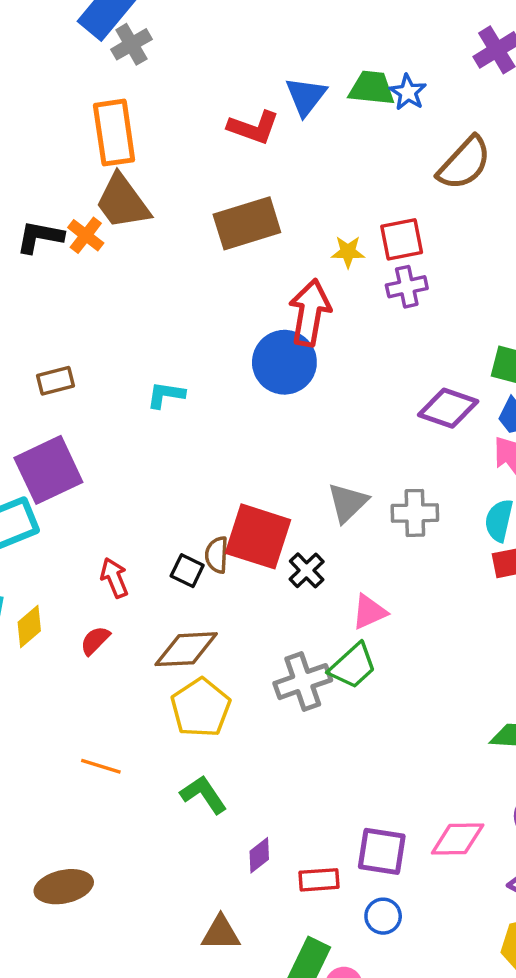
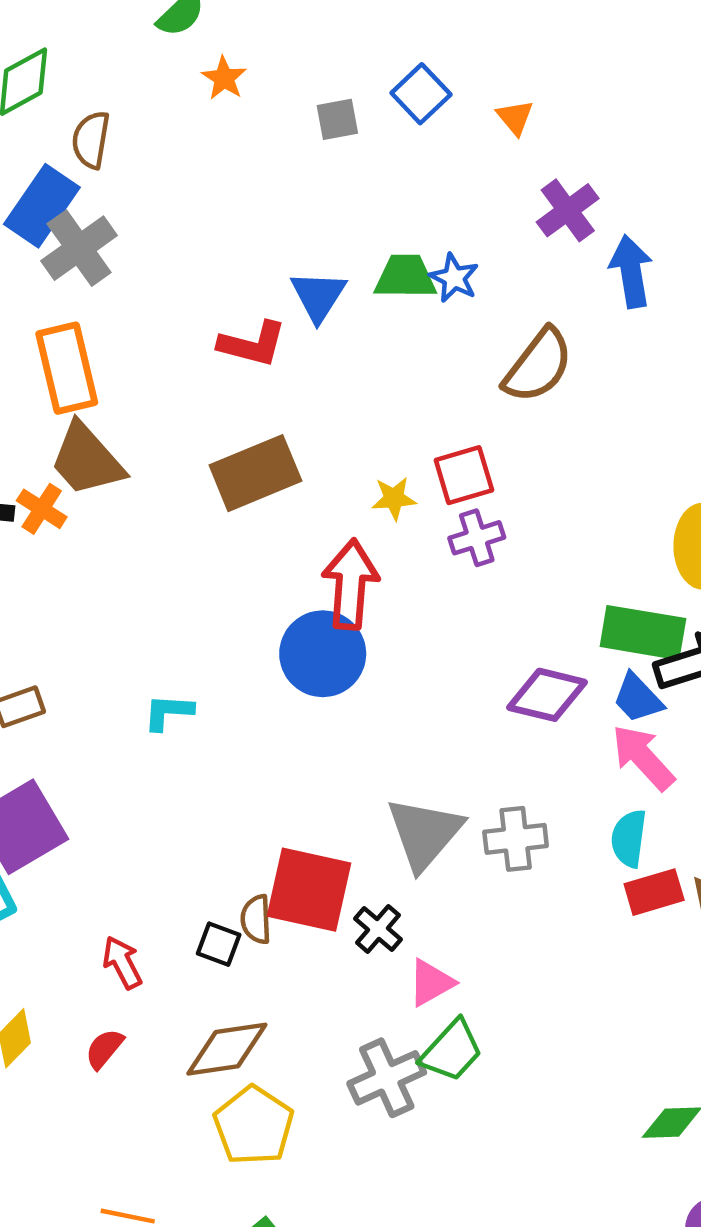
gray cross: (131, 44) -> (79, 248), size x1.4
gray triangle: (348, 503) -> (424, 833), size x1.4
pink triangle: (369, 612) -> (431, 983), moved

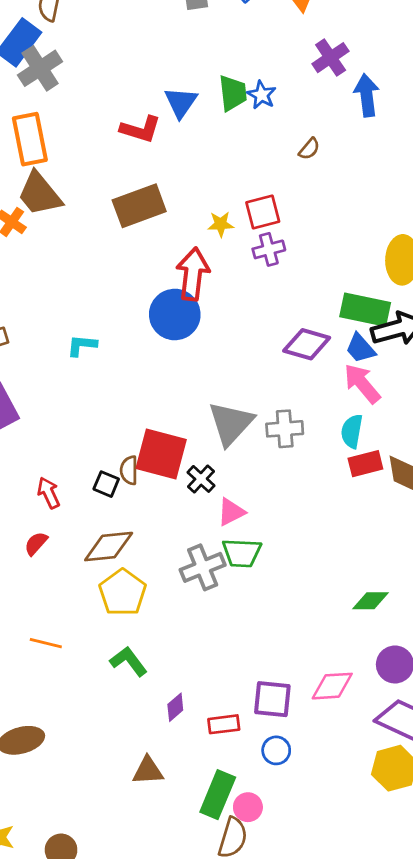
green trapezoid: (405, 277) -> (233, 93), turned 81
brown semicircle: (538, 366) -> (309, 149), size x0.5
green trapezoid: (452, 1051) -> (242, 553), turned 48

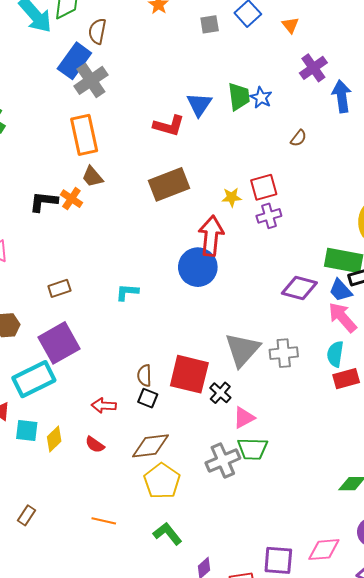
brown trapezoid: (40, 194) -> (92, 177), size x0.6
brown semicircle: (129, 470) -> (144, 376), moved
red arrow: (49, 493) -> (104, 406), turned -60
red semicircle: (36, 543) -> (95, 445), turned -96

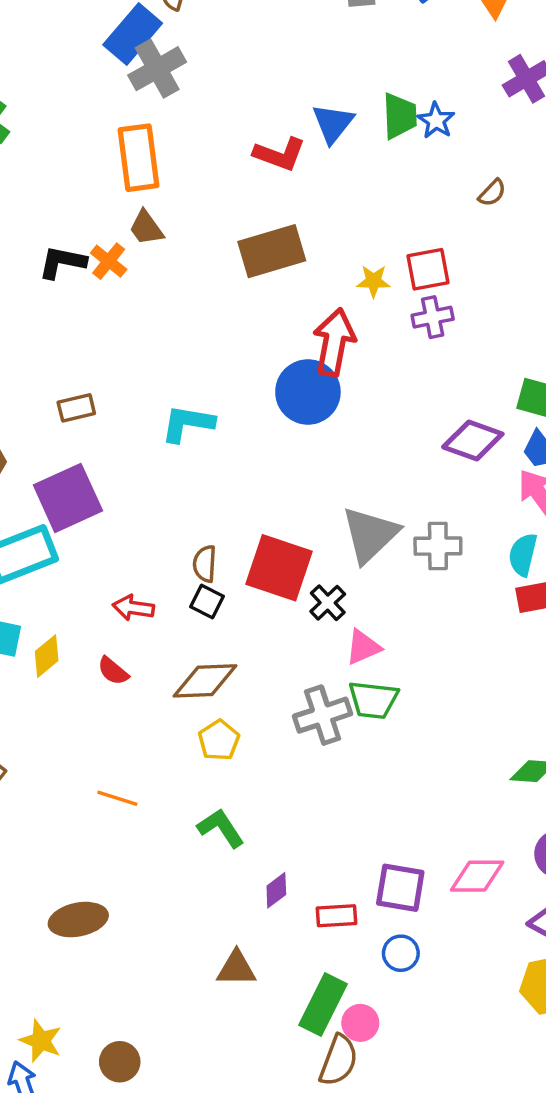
cyan L-shape: (127, 292) -> (188, 423), size x1.4
yellow pentagon: (162, 481) -> (219, 740), size x0.7

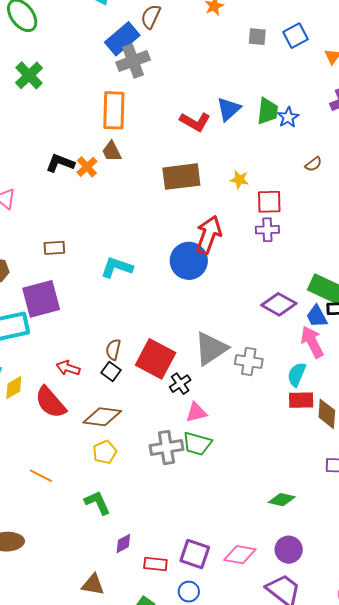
yellow star: (374, 281) -> (239, 180), moved
red semicircle: (113, 671) -> (51, 402), size x1.8

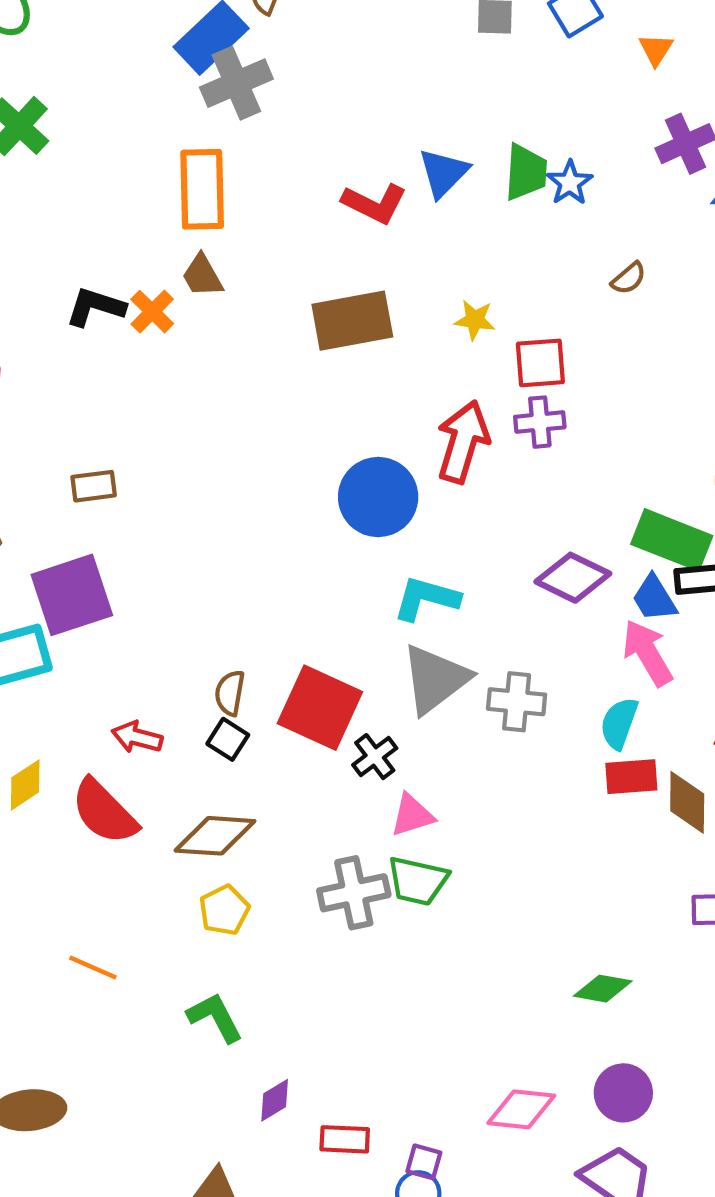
red arrow: (209, 235) -> (463, 442), moved
cyan L-shape: (117, 267) -> (426, 598), moved
purple square: (195, 554) -> (424, 1162), moved, size x0.6

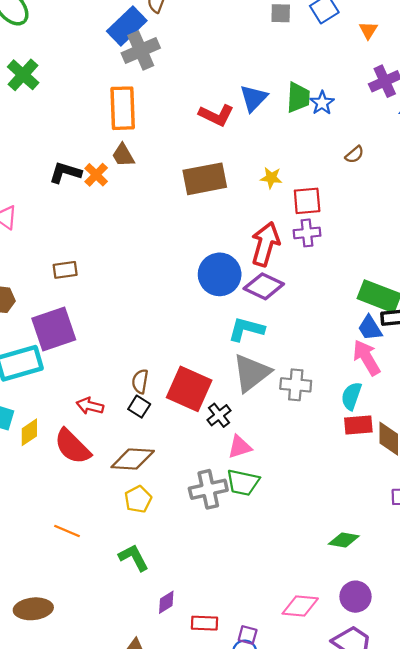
purple diamond: (573, 578) -> (264, 286), moved

